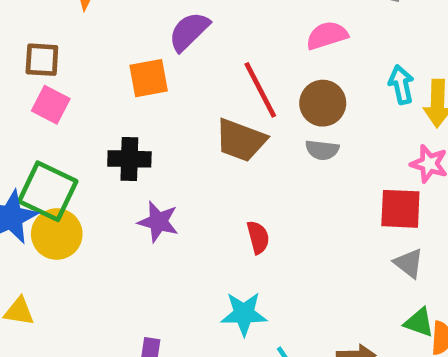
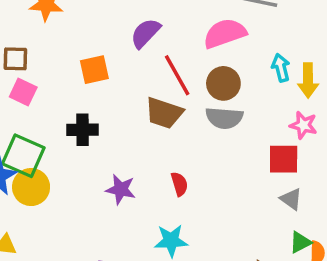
purple semicircle: (189, 31) -> (145, 33), moved
pink semicircle: (327, 35) -> (225, 33), size x1.4
gray semicircle: (322, 150) -> (224, 118), size x1.5
purple star: (158, 222) -> (121, 189), moved
green triangle: (419, 322) -> (300, 242), turned -45

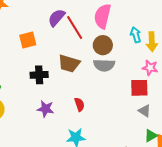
pink semicircle: (225, 33) -> (103, 16), turned -55
red line: (177, 75) -> (75, 27), moved
black cross: (83, 130) -> (39, 75), moved

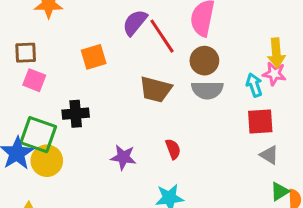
cyan arrow: (136, 35) -> (254, 85), moved
pink star: (150, 68) -> (274, 74), moved
black cross: (39, 75) -> (76, 114), moved

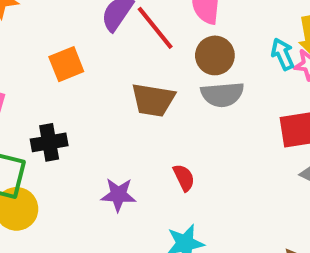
cyan arrow: (254, 85) -> (283, 54), moved

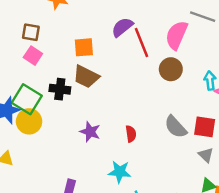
gray semicircle: (222, 94) -> (176, 127), moved, turned 35
brown trapezoid: (153, 100) -> (86, 77), moved

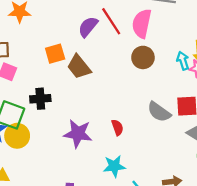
red line: (141, 42) -> (111, 21), moved
brown trapezoid: (86, 77) -> (79, 67), moved, turned 36
purple star: (90, 132) -> (78, 134), size x1.4

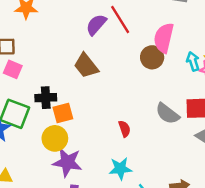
pink semicircle: (142, 24) -> (164, 38), moved
orange square: (55, 54) -> (63, 113), moved
purple star: (78, 134) -> (67, 162), moved
yellow circle: (17, 136) -> (55, 138), moved

